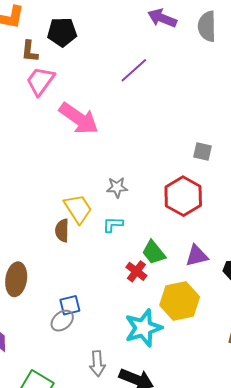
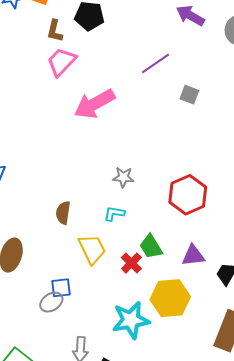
pink arrow: (79, 118) -> (95, 104), turned 108
gray square: (202, 152) -> (189, 95), moved
yellow trapezoid: (78, 209) -> (92, 249), moved

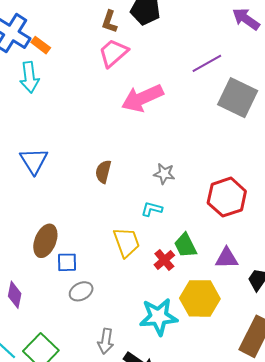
gray square: (189, 95) -> (238, 98), size x2.0
brown semicircle: (63, 213) -> (103, 172), moved
blue square: (61, 288) -> (67, 262), moved

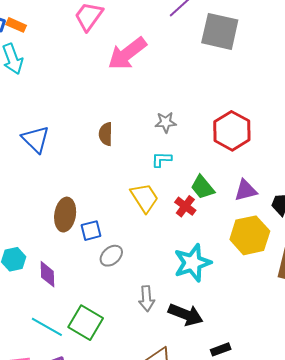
yellow hexagon: (200, 298) -> (250, 235), moved

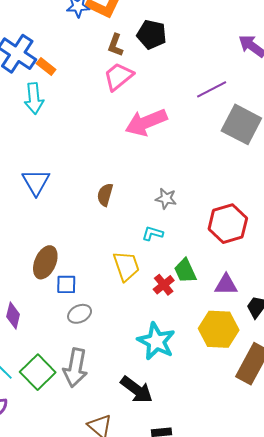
cyan star: (192, 263) -> (156, 341), turned 30
gray arrow: (147, 299) -> (75, 368), moved, size x1.5

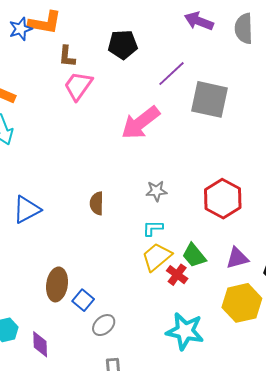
black pentagon: (152, 34) -> (123, 45), moved
pink arrow: (146, 122) -> (140, 123), moved
blue triangle: (36, 182) -> (27, 210), turned 48
yellow trapezoid: (126, 266) -> (157, 257), moved, turned -96
blue square: (66, 284) -> (83, 300), turned -35

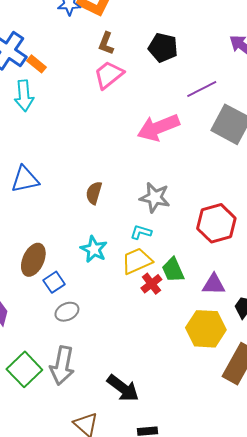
gray star: (156, 191) -> (155, 198), size x1.4
cyan star: (185, 331) -> (94, 249), moved, size x0.7

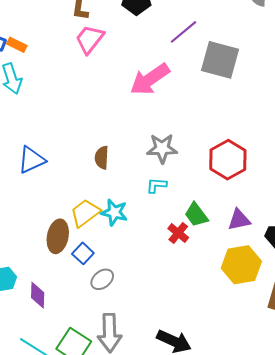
yellow trapezoid: (137, 261) -> (85, 213), moved

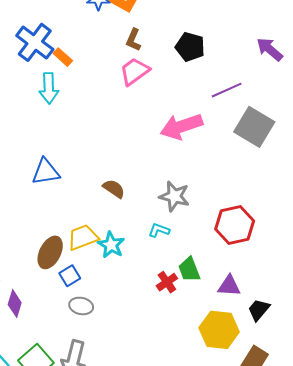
brown semicircle: (102, 158) -> (114, 189), turned 105
gray ellipse: (102, 279) -> (81, 306), turned 35

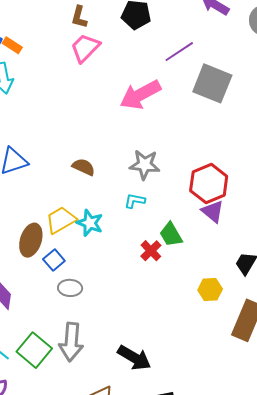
purple triangle: (229, 286) -> (213, 211), moved, turned 45
yellow hexagon: (219, 330) -> (210, 289), size x0.6

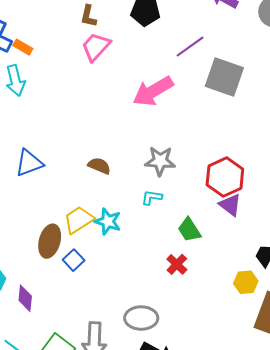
red cross: (151, 251) -> (177, 264), moved
gray ellipse: (70, 288) -> (141, 318), moved, size x1.4
yellow hexagon: (210, 289) -> (246, 282), moved

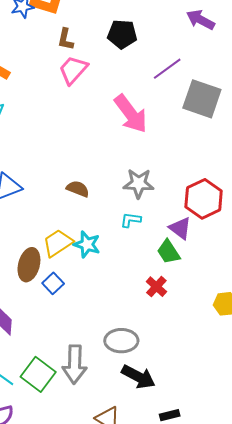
pink arrow: (153, 91) -> (131, 114), turned -96
purple triangle: (230, 205) -> (180, 228), moved

